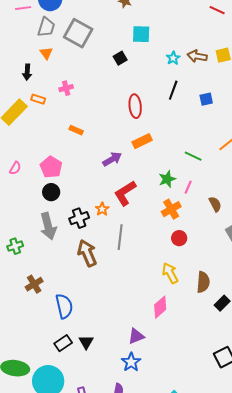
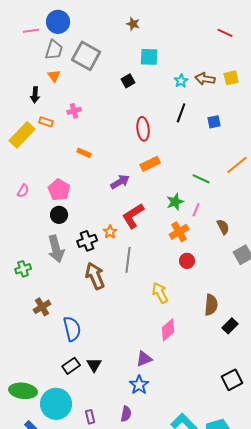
yellow arrow: (170, 273) -> (160, 293), moved

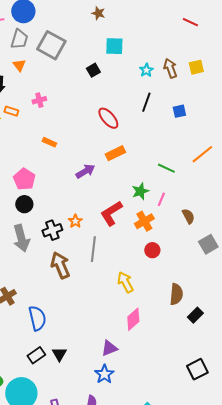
brown arrow: (205, 79) -> (170, 68), turned 60
red ellipse: (143, 129) -> (108, 118), turned -35
red L-shape: (133, 216) -> (111, 213), moved

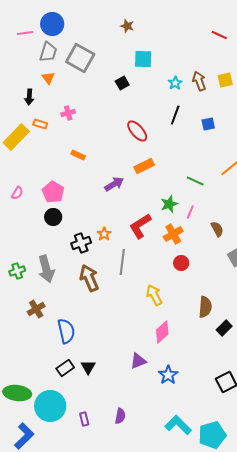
gray arrow: (21, 238) -> (46, 269), moved
blue star: (104, 374) -> (168, 375), moved

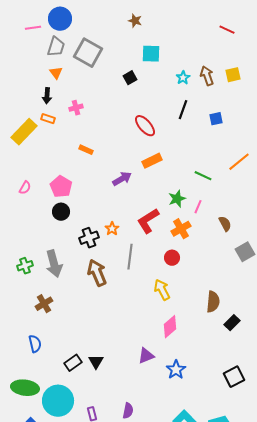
black arrow: (29, 97) -> (47, 96), moved
red circle: (181, 263) -> (172, 258), moved
blue semicircle: (66, 331) -> (35, 344), moved, size x0.7

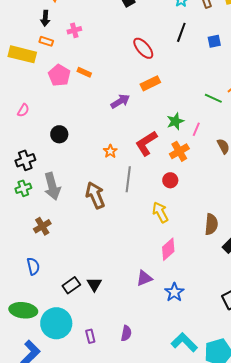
yellow rectangle: (24, 132) -> (22, 54), turned 60
green line: (203, 176) -> (213, 98), moved
pink pentagon: (61, 187) -> (59, 75), moved
black cross: (89, 238) -> (25, 160), moved

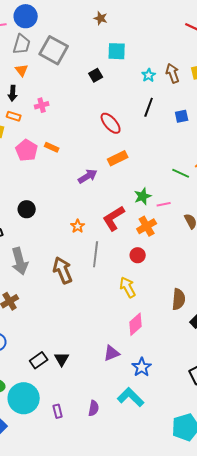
pink line: (196, 129) -> (164, 204), turned 56
cyan L-shape: (184, 342) -> (131, 397), moved

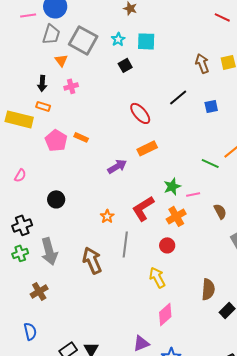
orange triangle: (22, 70) -> (61, 60), moved
cyan star: (149, 75) -> (118, 39), moved
pink cross: (42, 105) -> (71, 86), moved
black line: (149, 107) -> (178, 97), turned 30

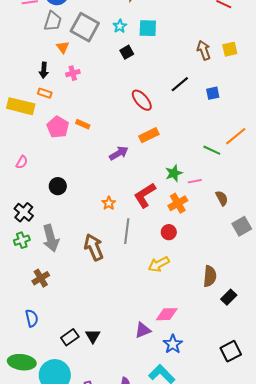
black cross: (22, 225) -> (24, 212), turned -30
yellow arrow: (157, 277) -> (159, 264), turned -90
pink diamond: (165, 314) -> (167, 314), moved, turned 40

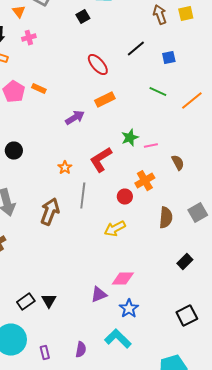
green line: (212, 150) -> (158, 92), moved
orange cross: (178, 203) -> (145, 181), moved
gray square: (242, 226) -> (198, 213), moved
brown arrow: (94, 247) -> (50, 212), turned 44
brown semicircle: (210, 276) -> (166, 218), moved

